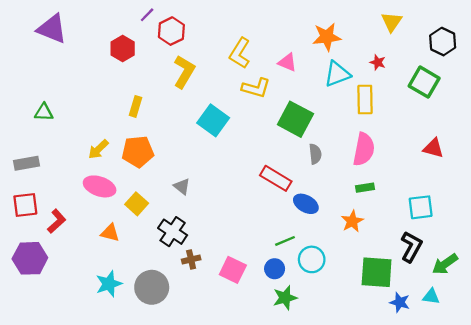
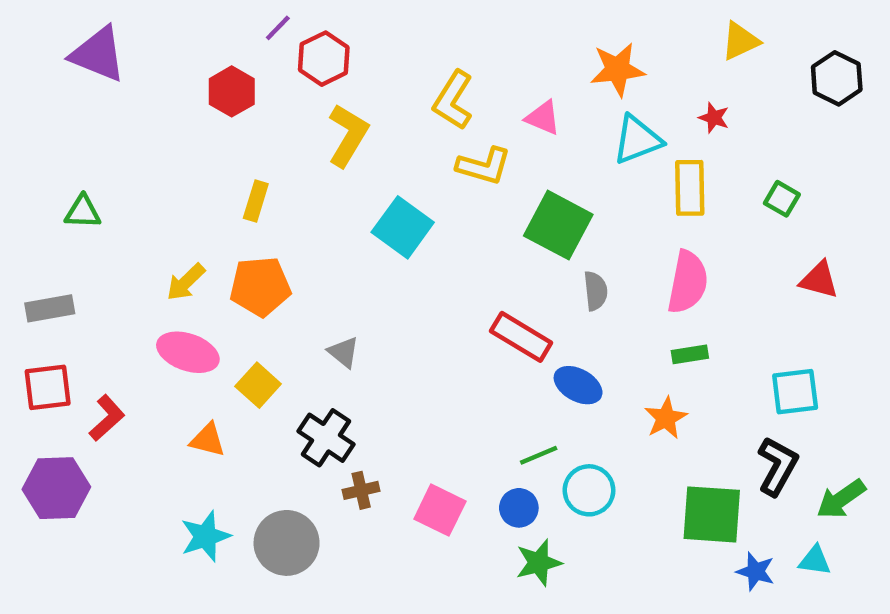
yellow triangle: (392, 22) -> (740, 41), turned 30
green square: (424, 82) -> (782, 199), moved, size x0.6

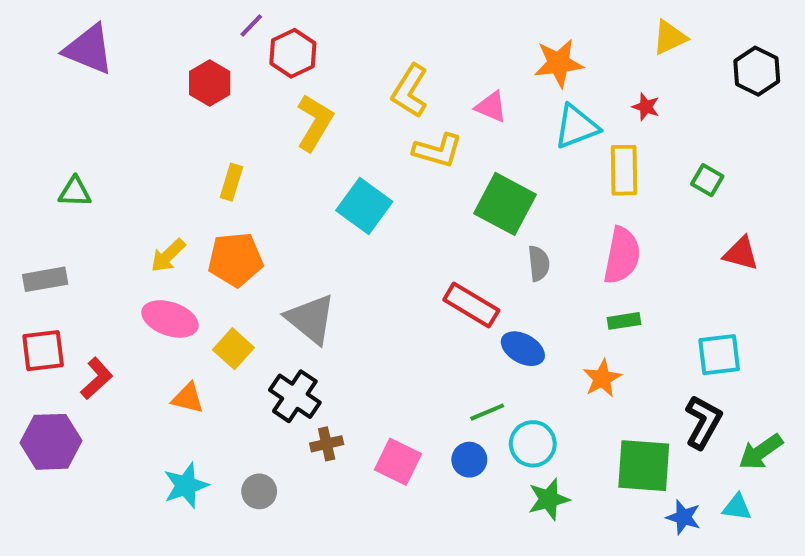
gray triangle: (344, 352) -> (311, 319), size x1.8
gray circle: (287, 543) -> (259, 491), size x0.6
green star: (539, 563) -> (549, 499), moved

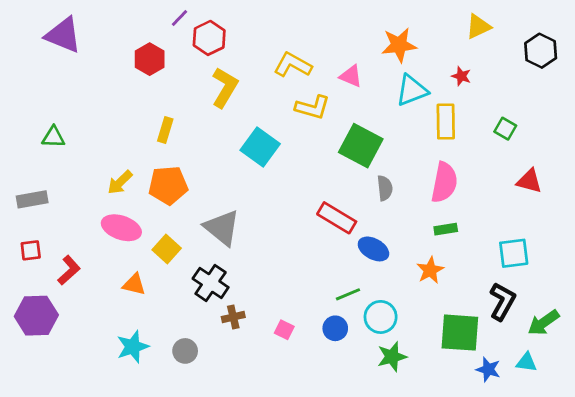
yellow L-shape: (410, 91) -> (293, 65), turned 87
red square: (43, 351) -> (31, 250), size x0.7
pink square: (398, 462) -> (284, 330), size x0.6

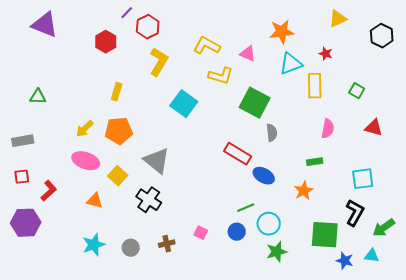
pink semicircle: (444, 182) -> (328, 129), moved, size x0.7
brown cross: (233, 317) -> (167, 244), moved

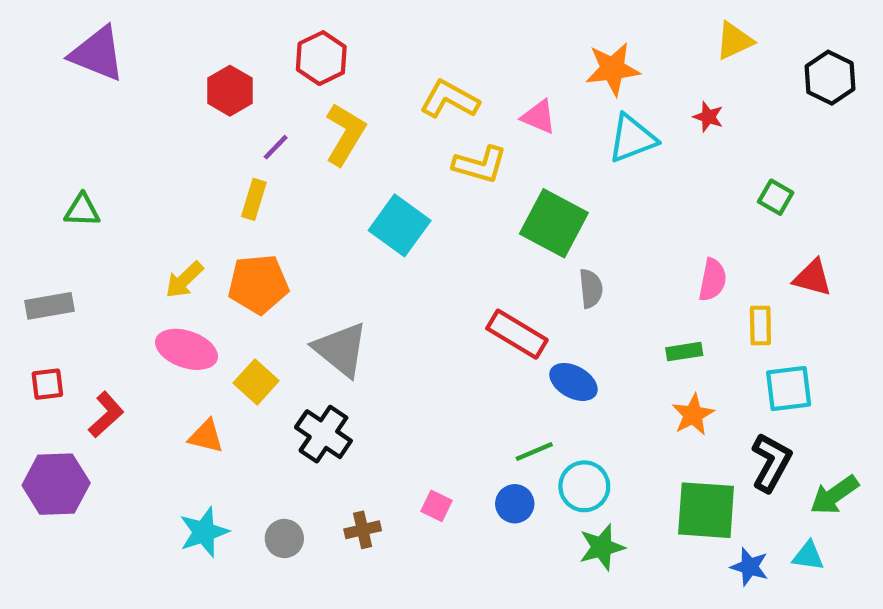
purple line: (127, 13) -> (276, 147), moved
yellow rectangle: (315, 86) -> (760, 325), moved, size x0.7
orange star: (304, 191) -> (693, 415), moved

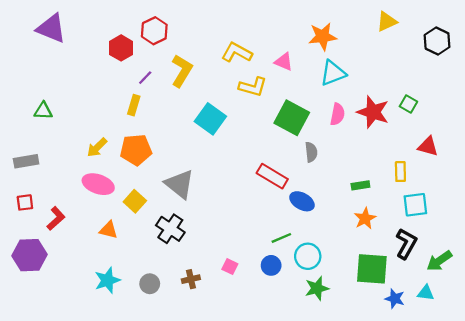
red hexagon: (321, 58) -> (154, 31), moved
red star: (708, 117) -> (373, 112), moved, size x2.0
pink semicircle: (713, 280) -> (337, 114), moved

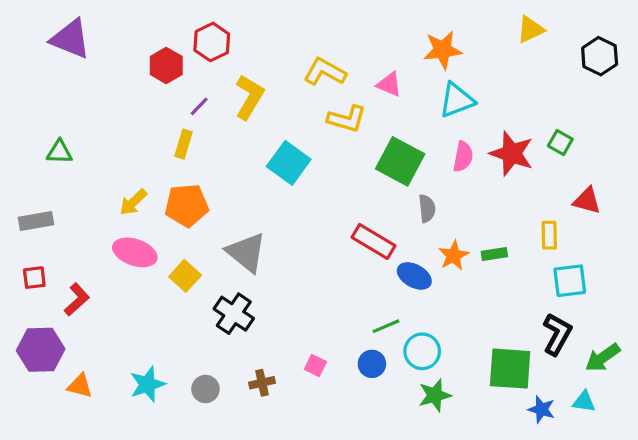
orange star: (365, 218) -> (454, 256), moved
orange triangle: (109, 230) -> (80, 386), moved

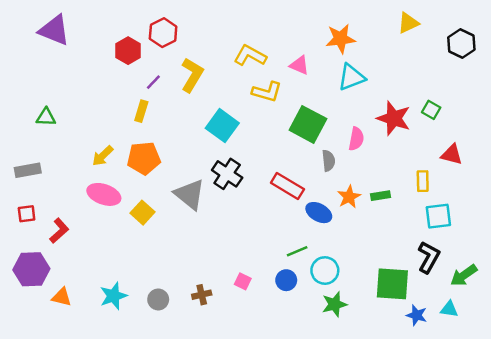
pink semicircle: (463, 157) -> (356, 139), moved
black cross: (234, 314) -> (227, 174), moved

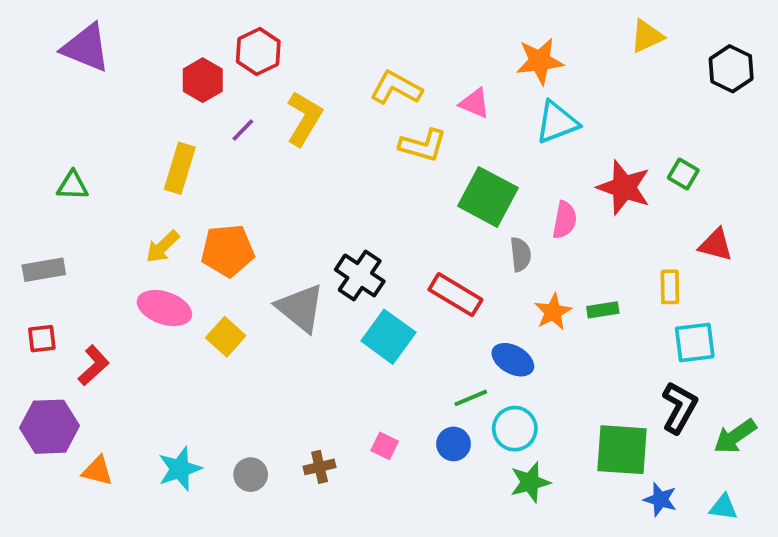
yellow rectangle: (141, 111) -> (180, 168), moved, size x1.4
cyan square: (222, 126) -> (388, 337), moved
blue ellipse: (319, 213) -> (513, 360), moved
cyan triangle: (449, 309) -> (723, 507), moved

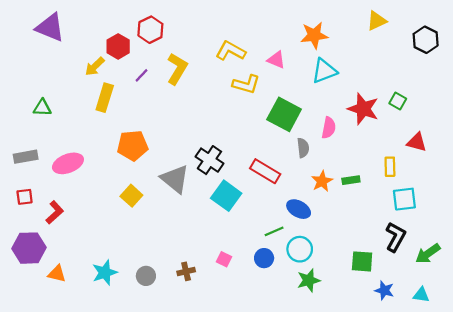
yellow arrow: (163, 247) -> (95, 66), moved
pink ellipse: (164, 308) -> (68, 163), moved, turned -40
green square: (622, 450) -> (362, 261), size x0.7

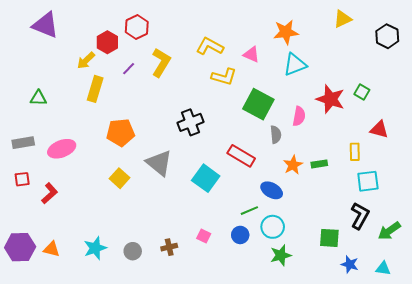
black cross: (209, 160) -> (190, 122), moved, turned 35
purple hexagon: (29, 248) -> (20, 247), moved

